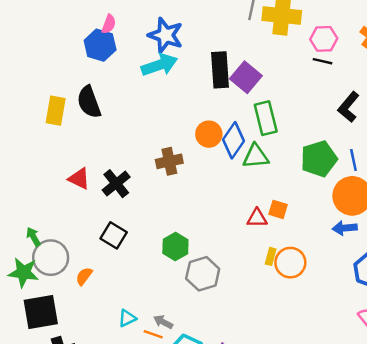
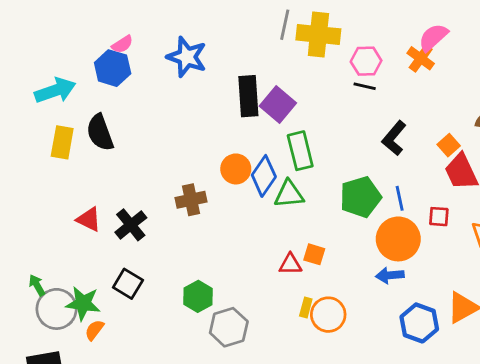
pink semicircle: (109, 24) -> (122, 44), turned 36
cyan arrow: (159, 65) -> (55, 91), moved
green star: (23, 272) -> (83, 303), moved

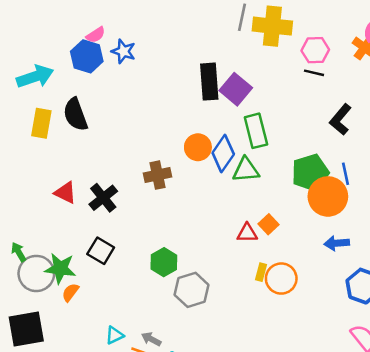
blue star: (187, 57) -> (123, 51), moved, size x0.7
orange circle: (398, 239) -> (328, 196), moved
orange square: (314, 254) -> (269, 224), turned 30

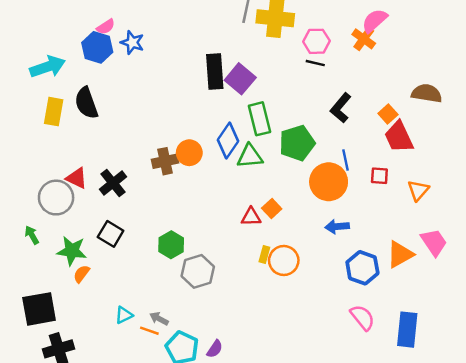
orange circle: (198, 147) -> (189, 153), moved
green pentagon: (310, 172) -> (297, 143), moved
gray circle: (36, 273) -> (56, 198), moved

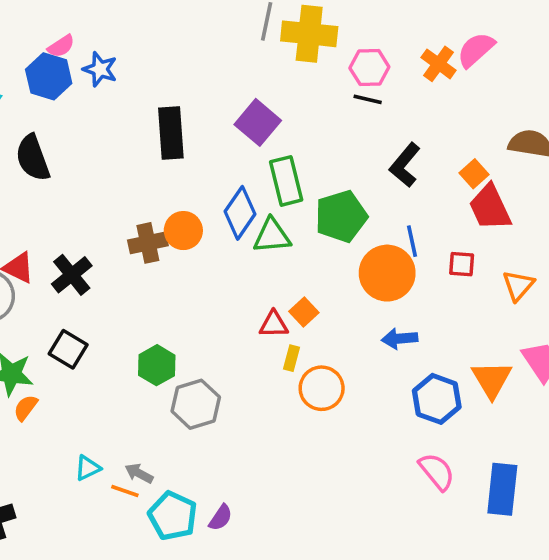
pink semicircle: (375, 21) -> (476, 50), moved
black rectangle: (215, 72) -> (171, 133), moved
yellow rectangle: (264, 254) -> (291, 358), moved
orange triangle: (400, 254) -> (492, 379), turned -32

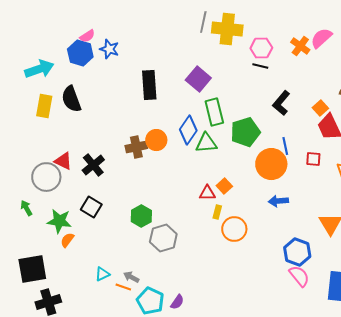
blue hexagon: (437, 399) -> (297, 252), moved

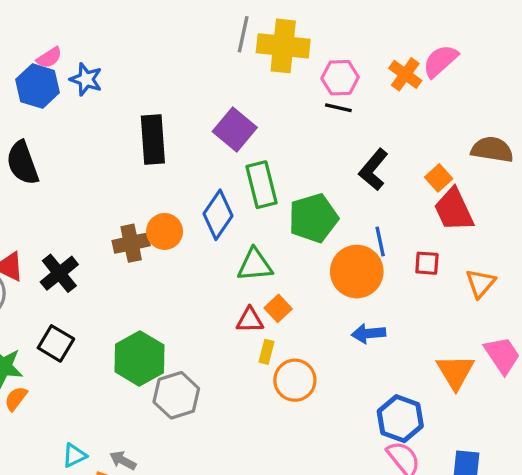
green triangle: (206, 143) -> (255, 265), moved
green hexagon: (141, 216) -> (139, 358), size x1.4

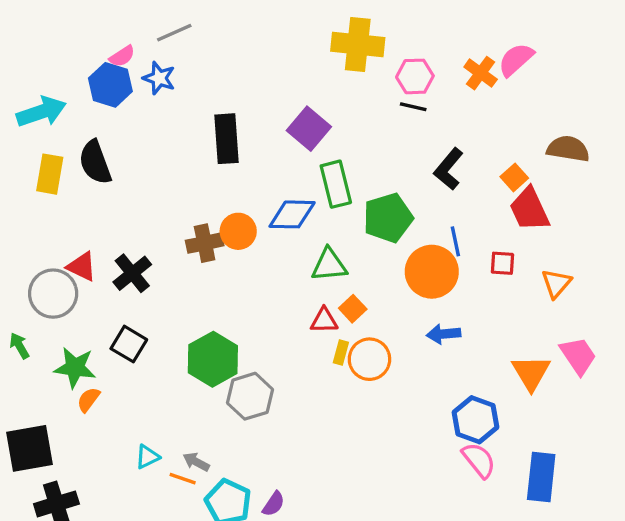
gray line: (243, 34) -> (174, 33), moved, turned 54
blue diamond: (218, 215) -> (292, 214), turned 57
orange circle: (295, 380) -> (369, 359), moved

